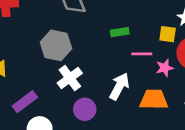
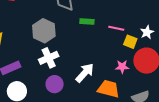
green rectangle: (120, 32) -> (87, 22), moved
pink line: (142, 54) -> (116, 28), moved

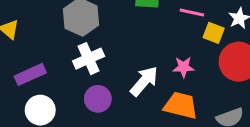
pink star: (122, 67) -> (183, 67), moved

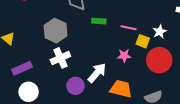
pink star: (183, 67) -> (124, 56), moved
purple circle: (98, 99) -> (75, 86), moved

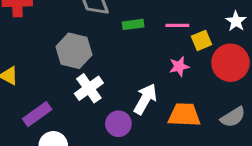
white star: (160, 32) -> (236, 21), moved
yellow square: (143, 41) -> (201, 40), turned -32

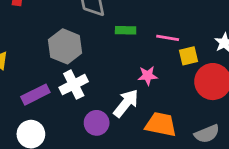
pink star: (179, 67) -> (148, 76), moved
purple rectangle: (37, 114) -> (35, 95), moved

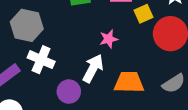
white cross: (74, 85) -> (41, 60), turned -30

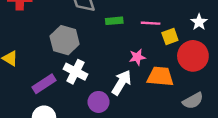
orange trapezoid: (129, 82) -> (160, 76), moved

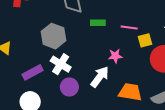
orange trapezoid: (160, 76) -> (130, 92), moved
purple circle: (99, 102) -> (69, 87), moved

